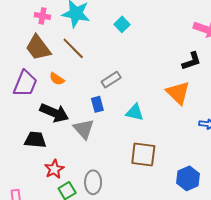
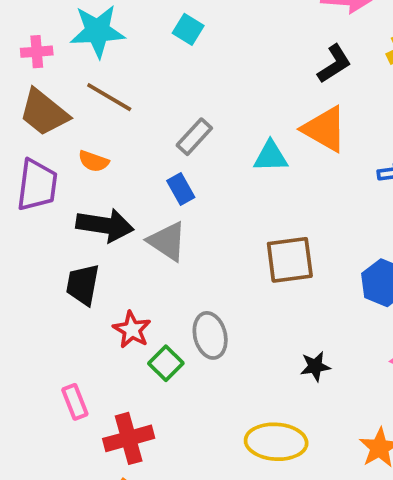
cyan triangle: (135, 112) -> (271, 156), moved
black trapezoid: (35, 140) -> (83, 285), turned -70

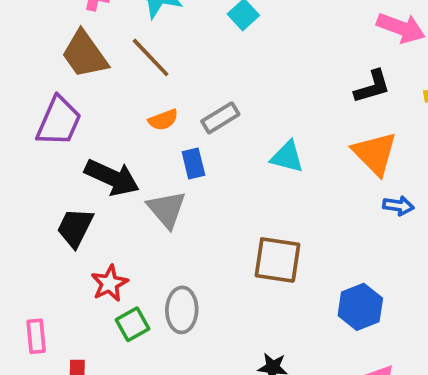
orange triangle: (325, 129) -> (375, 153), moved
orange semicircle: (94, 161) -> (163, 120), moved, turned -56

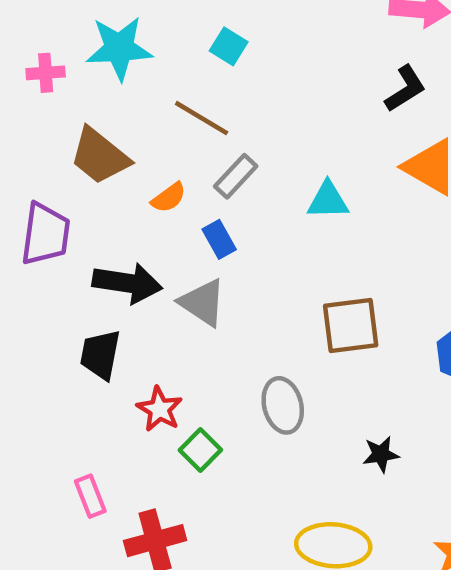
brown trapezoid: (85, 54) -> (100, 156), moved
brown line: (151, 57) -> (202, 118), moved
gray ellipse: (182, 310) -> (283, 405), moved

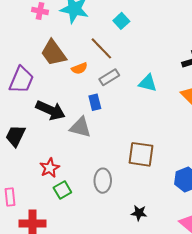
orange semicircle: (169, 198) -> (79, 68), moved
cyan triangle: (328, 200) -> (148, 83), moved
gray triangle: (202, 302) -> (80, 127), turned -35
black trapezoid: (100, 355) -> (15, 136), moved

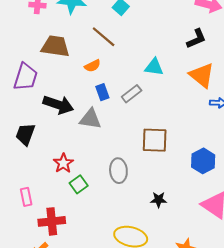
brown trapezoid: (53, 53) -> (55, 46), turned 140
orange semicircle: (79, 68) -> (93, 66), moved
gray rectangle: (109, 77) -> (132, 94), moved

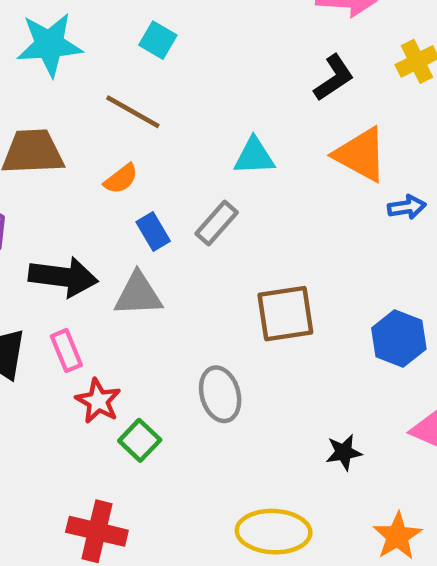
pink rectangle: (26, 197) -> (66, 351), moved
black star: (159, 200) -> (344, 452), moved
red cross: (52, 221) -> (97, 531), turned 30

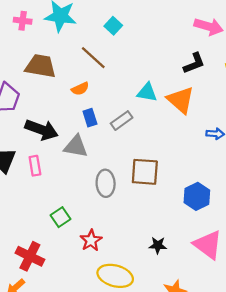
orange triangle: (361, 155) -> (181, 100), moved
gray ellipse: (220, 394) -> (106, 183), moved
red star: (98, 401) -> (91, 240), moved

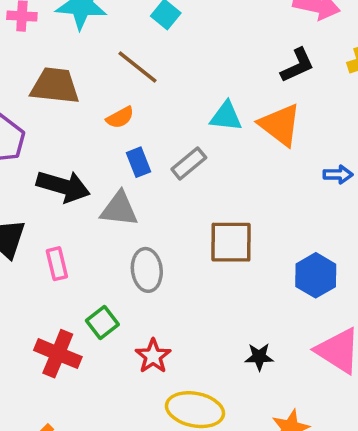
pink rectangle: (35, 166) -> (57, 264), moved
gray ellipse: (106, 183) -> (147, 270), moved
red cross: (30, 256) -> (58, 354), moved

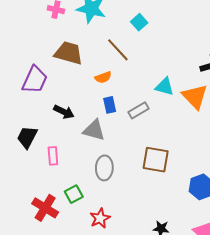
black arrow: (63, 186) -> (64, 112), size x0.7

